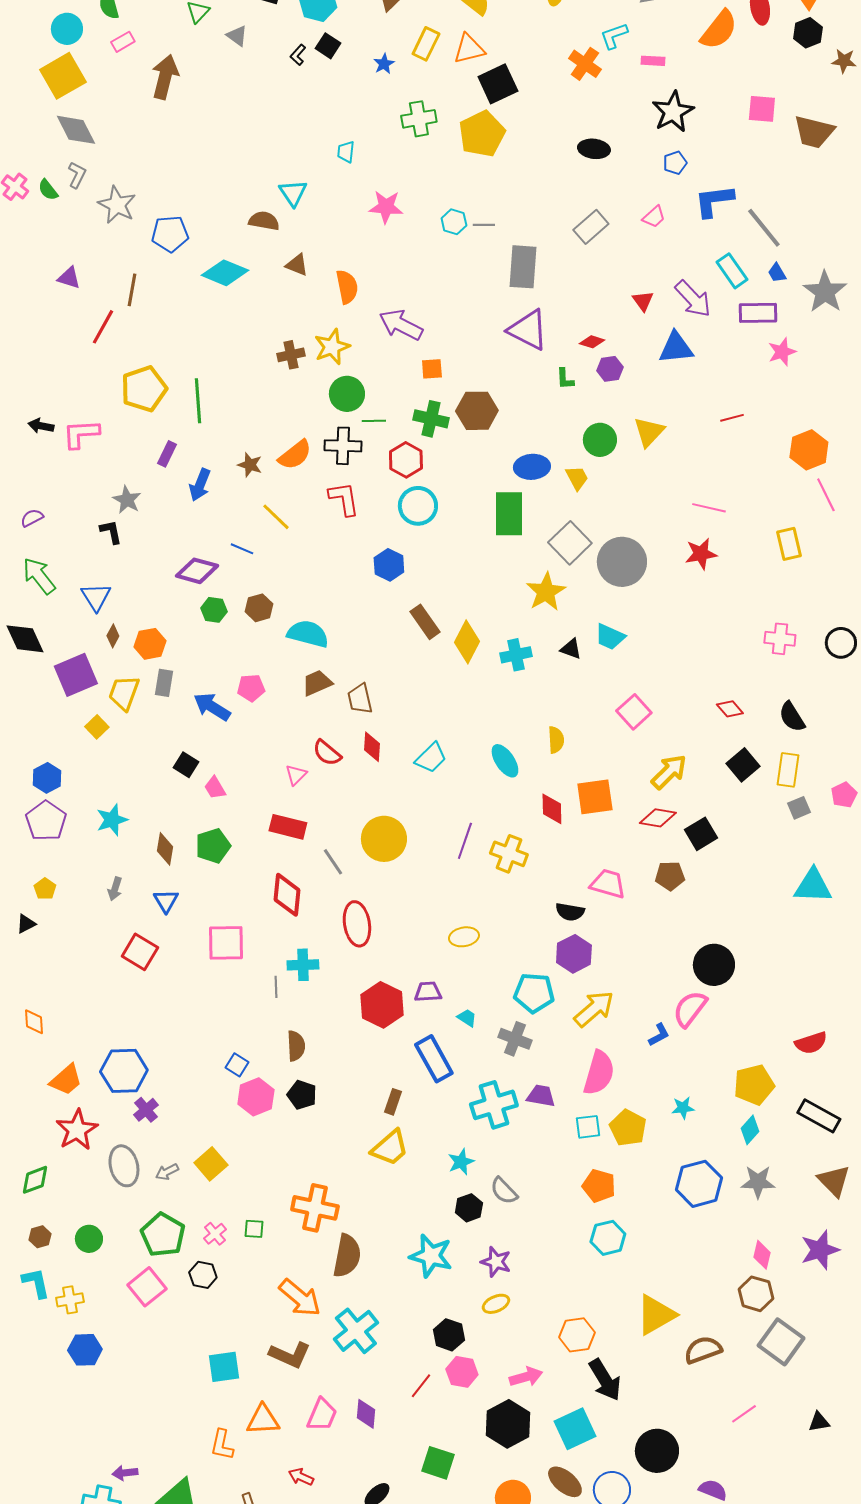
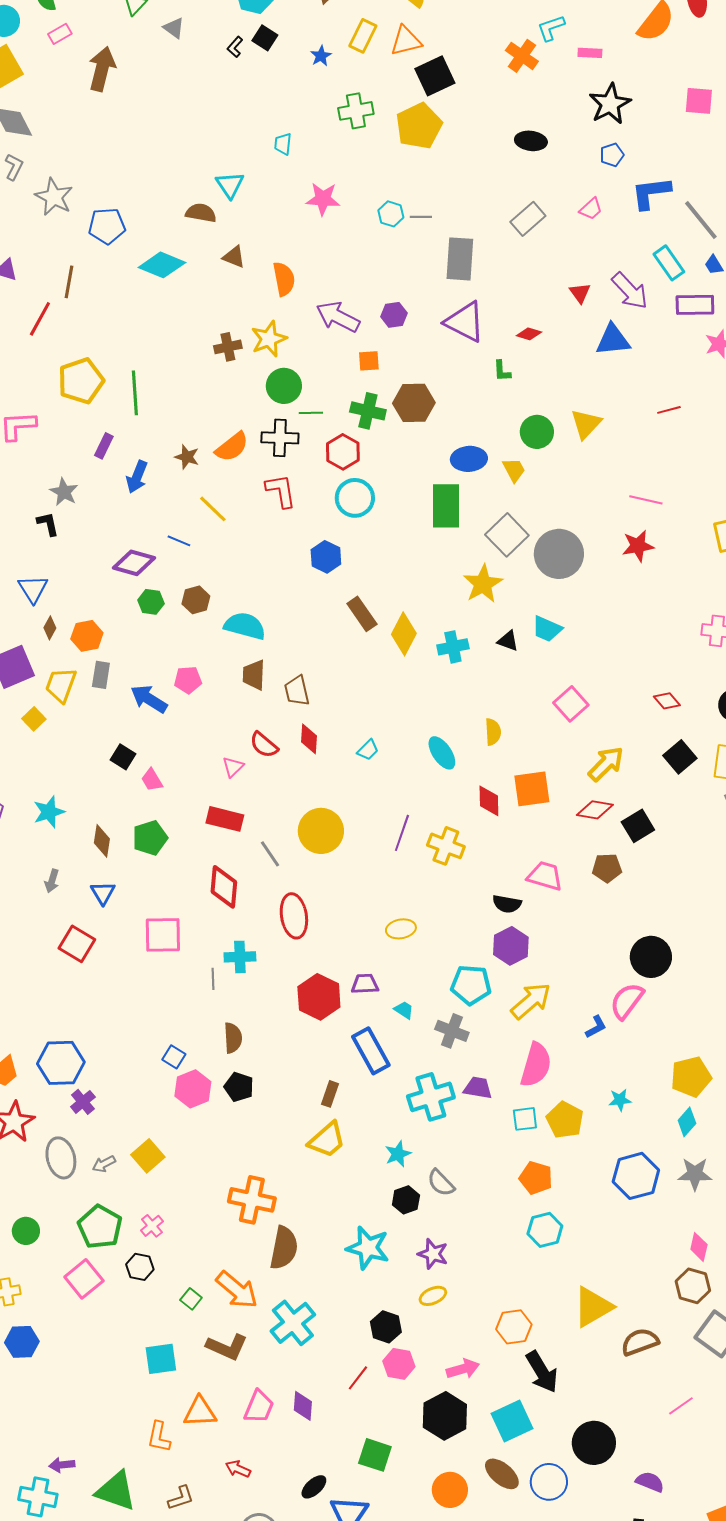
purple hexagon: (610, 369) -> (394, 315), moved
brown trapezoid: (317, 683) -> (254, 675), turned -64
cyan trapezoid: (431, 758) -> (368, 750), size x0.7
green square: (254, 1229) -> (191, 1299), moved, turned 35

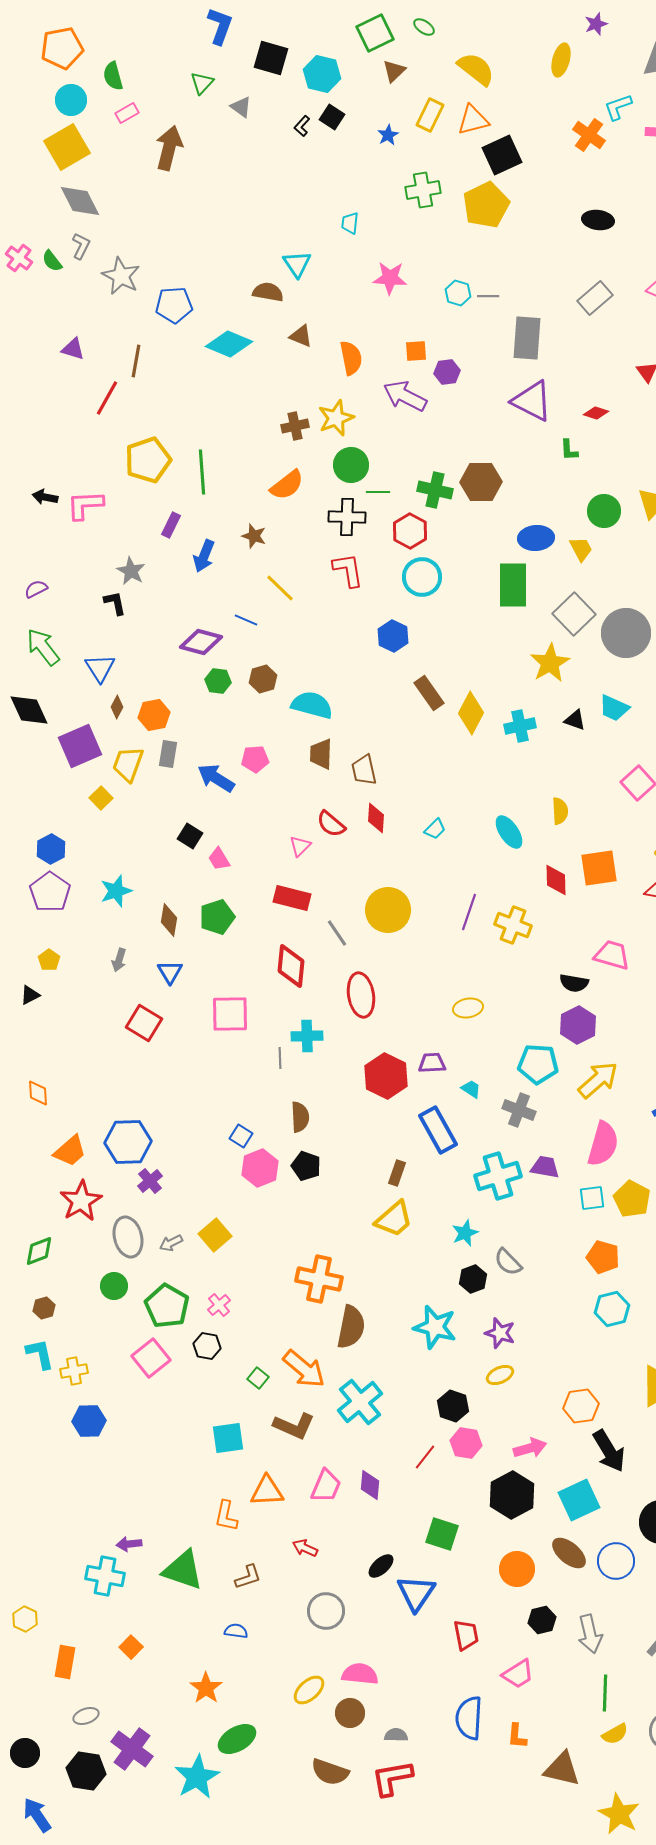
purple hexagon: (394, 315) -> (447, 372), moved
orange square: (369, 361) -> (416, 351), moved
orange semicircle: (232, 447) -> (287, 485), moved
green circle: (26, 1231) -> (114, 1286), moved

